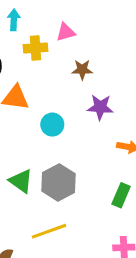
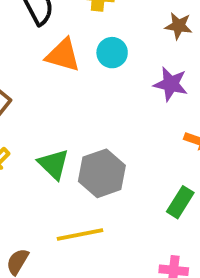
brown star: (82, 70) -> (179, 26), moved
cyan circle: (52, 125) -> (112, 53), moved

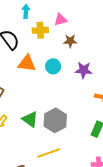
brown star: (179, 26) -> (70, 41), moved
cyan circle: (112, 53) -> (53, 66), moved

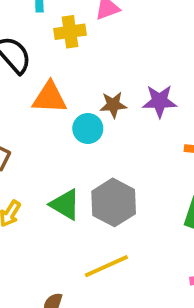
brown star: (70, 41) -> (113, 105), moved
cyan circle: (53, 66) -> (88, 129), moved

